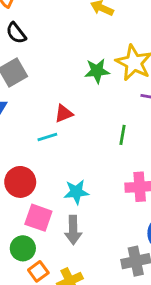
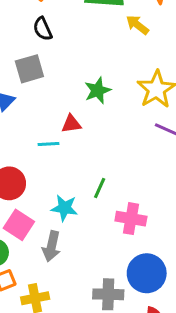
green star: (97, 71) -> (98, 90), moved, turned -30
green line: (123, 135) -> (100, 188), moved

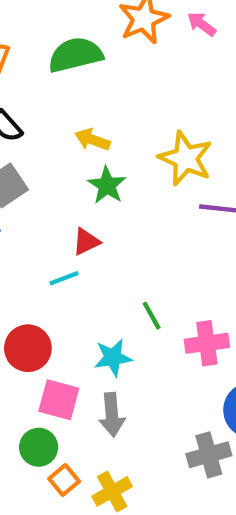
yellow arrow: (137, 25) -> (92, 140), moved
green line: (100, 188) -> (152, 316), turned -35

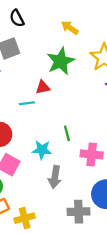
yellow arrow: (92, 140) -> (70, 28), moved
green star: (107, 185) -> (61, 61), size x1.4
gray arrow: (112, 415) -> (55, 177), moved

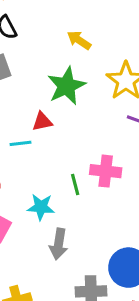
pink cross: (92, 154) -> (106, 171), moved

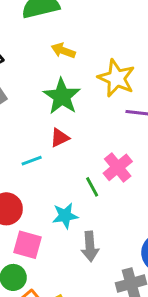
red triangle: (42, 122) -> (60, 138), moved
pink cross: (106, 171) -> (118, 167), turned -32

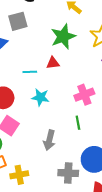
green line: (92, 187) -> (78, 123), moved
cyan star: (65, 216) -> (40, 97), moved

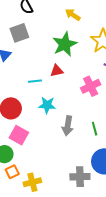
pink cross: (84, 95) -> (91, 86), moved
green line: (78, 123) -> (95, 129), moved
gray arrow: (49, 140) -> (68, 126), moved

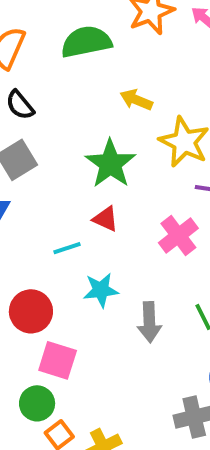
yellow arrow: (73, 15) -> (136, 100), moved
red triangle: (57, 71) -> (106, 219), turned 48

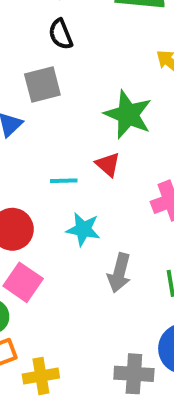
green star: (110, 164) -> (128, 115), turned -30

